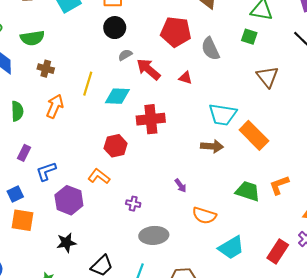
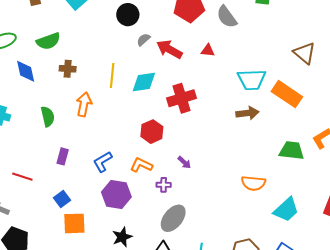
brown triangle: (268, 77) -> (305, 53), moved
blue L-shape: (46, 171) -> (103, 162), moved
purple arrow: (181, 186) -> (184, 162), moved
purple cross: (133, 204) -> (164, 185), moved
gray ellipse: (154, 235) -> (173, 218), moved, turned -36

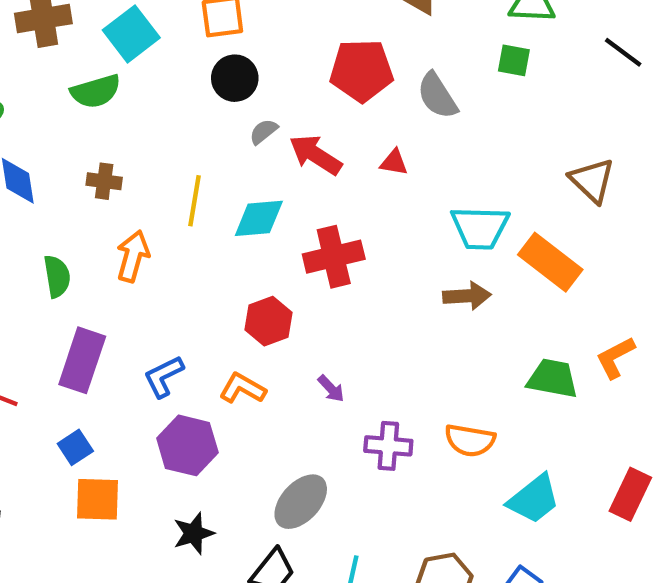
green semicircle: (48, 41) -> (96, 91), moved
purple rectangle: (63, 156) -> (82, 360), size x1.8
purple cross: (164, 185) -> (388, 446), moved, size x1.5

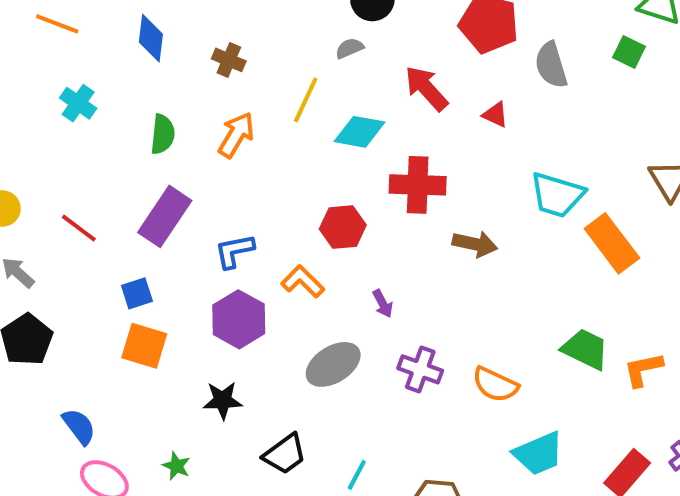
gray semicircle: (264, 132) -> (349, 48), moved
brown arrow: (467, 296) -> (475, 244), moved
orange L-shape: (615, 357) -> (643, 369), moved
gray ellipse: (301, 502) -> (333, 364), moved

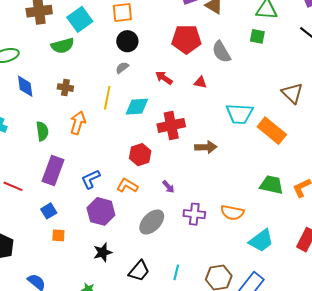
red arrow: (426, 88) -> (164, 78), size x0.7
orange square: (144, 346) -> (58, 235), size x0.6

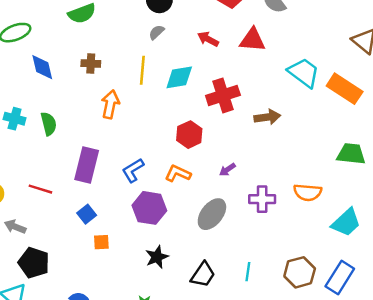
red triangle: (200, 82) -> (252, 40), size x1.6
cyan trapezoid: (240, 114) -> (304, 73), turned -140
green semicircle: (42, 131) -> (49, 124), moved
purple arrow: (168, 187) -> (227, 170), turned 104

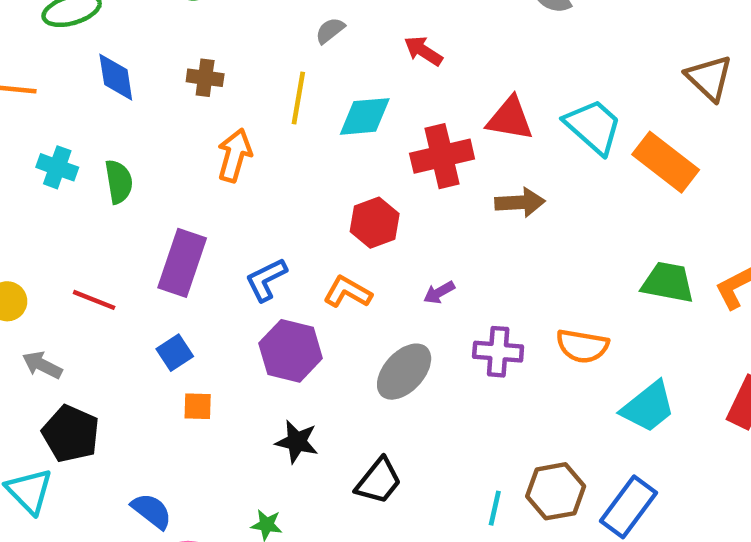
red triangle: (252, 40) -> (510, 119), moved
black star: (157, 257) -> (297, 442), turned 30
cyan line: (248, 272) -> (495, 508), moved

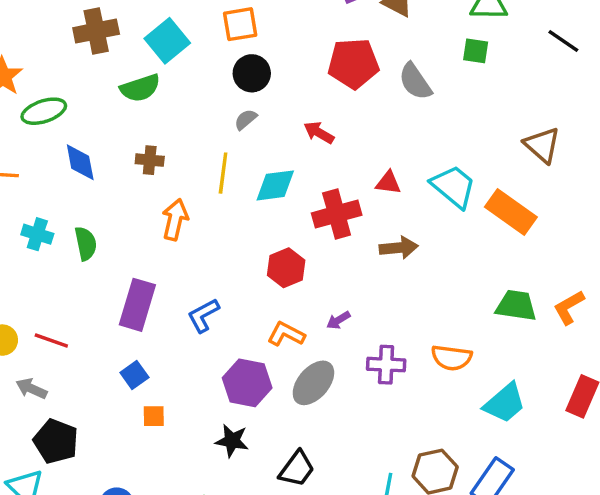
red triangle: (510, 119) -> (388, 183), size x0.7
orange L-shape: (348, 292) -> (286, 334), moved
red line: (94, 300) -> (51, 341), moved
purple hexagon: (291, 351) -> (247, 383), moved

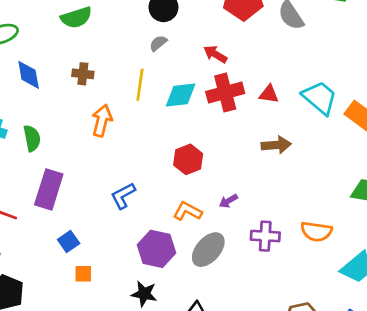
red cross: (337, 214) -> (225, 92), moved
purple rectangle: (137, 305) -> (49, 189), moved

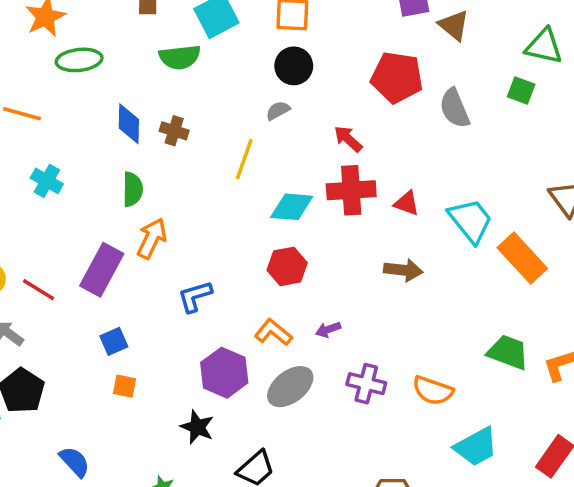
blue diamond: (29, 75) -> (129, 124), moved
cyan diamond: (181, 95) -> (292, 207), moved
orange arrow: (102, 121) -> (152, 238), moved
green semicircle: (32, 138) -> (133, 189), moved

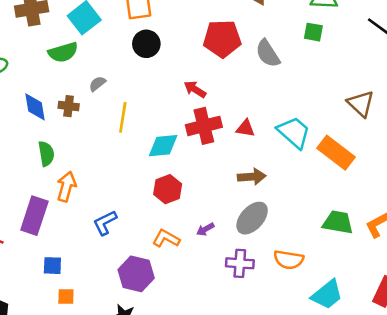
gray semicircle: (278, 111) -> (97, 84), moved
blue square: (114, 341) -> (52, 266), turned 36
gray ellipse: (290, 387) -> (252, 218), moved

